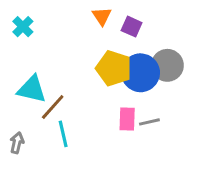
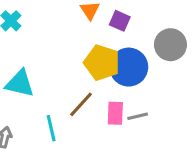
gray circle: (167, 65) -> (170, 45), moved
brown line: (53, 107) -> (81, 104), moved

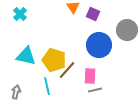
yellow pentagon: (102, 63) -> (54, 60), moved
gray line: (138, 116) -> (95, 90), moved

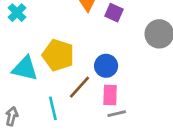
blue circle: (99, 45) -> (106, 66), moved, size x0.7
yellow pentagon: (54, 60) -> (58, 55), moved

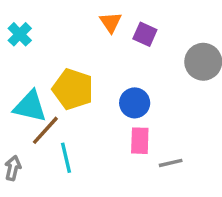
brown line: (79, 87) -> (45, 130), moved
gray line: (117, 114) -> (171, 163), moved

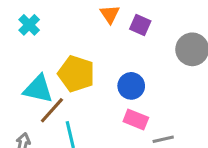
pink rectangle: (140, 141) -> (136, 119), turned -70

